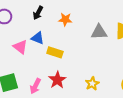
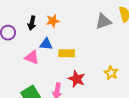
black arrow: (38, 13) -> (32, 23), moved
orange star: (65, 19) -> (53, 21), moved

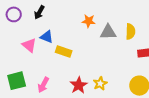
orange star: (53, 21) -> (89, 21), moved
red star: (77, 79) -> (79, 85), moved

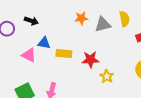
black arrow: (39, 12) -> (31, 21), turned -88
red star: (79, 85) -> (90, 60), moved, turned -30

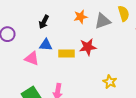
black arrow: (31, 21) -> (44, 22), moved, turned 104
red star: (90, 60) -> (88, 47), moved
yellow star: (107, 76) -> (110, 82), moved

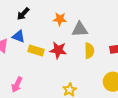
yellow semicircle: (124, 13) -> (89, 51), moved

